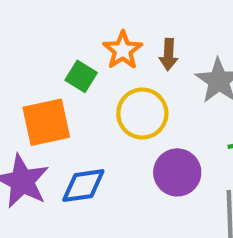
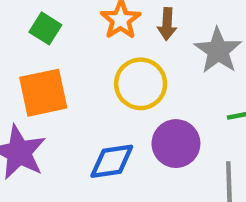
green square: (81, 76) -> (45, 28), moved
blue diamond: (83, 186) -> (112, 161), moved

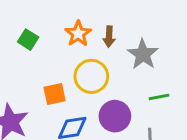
orange square: (43, 93) -> (55, 94), moved, size x0.7

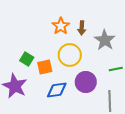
green square: (28, 40) -> (27, 59), moved

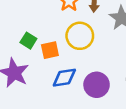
purple circle: (86, 82) -> (97, 85), moved

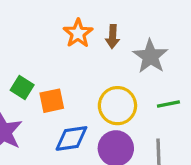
yellow circle: (80, 36) -> (117, 106), moved

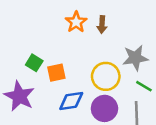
gray star: (150, 56) -> (135, 58), moved, turned 30
green line: (168, 104) -> (144, 86), moved, turned 42

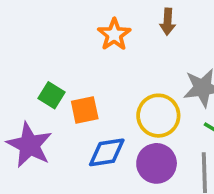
brown arrow: (102, 25) -> (168, 22), moved

